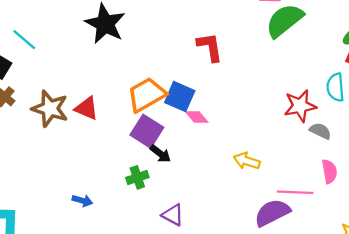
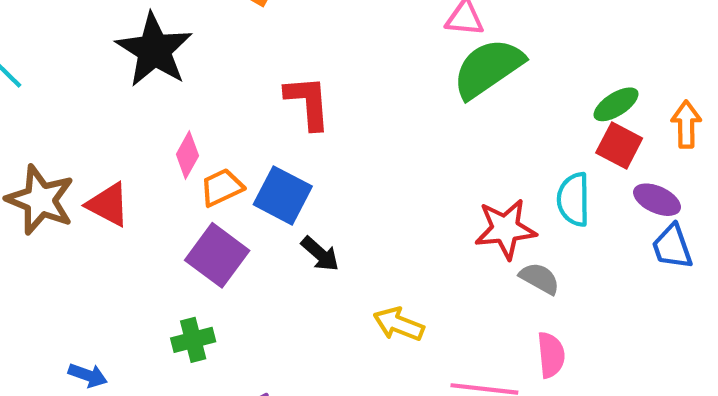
red L-shape: (210, 47) -> (308, 102), moved
orange trapezoid: (147, 95) -> (222, 187), size x0.6
pink diamond: (197, 117) -> (187, 155), moved, turned 65
black arrow: (160, 154) -> (320, 254), moved

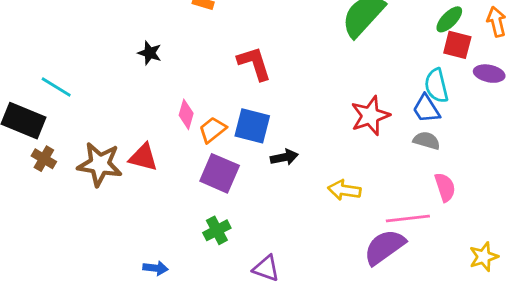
black star: (154, 50) -> (150, 53), size x0.5
red star: (505, 229) -> (370, 116), moved
blue trapezoid: (672, 247) -> (426, 109), moved
black arrow: (320, 254) -> (284, 157), turned -40

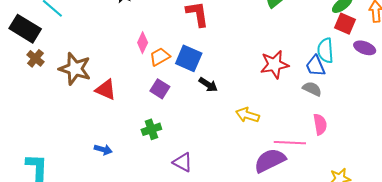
red triangle: (143, 157) -> (106, 90), moved
black arrow: (284, 157) -> (208, 85), turned 36
purple square: (220, 173) -> (160, 89), size x0.7

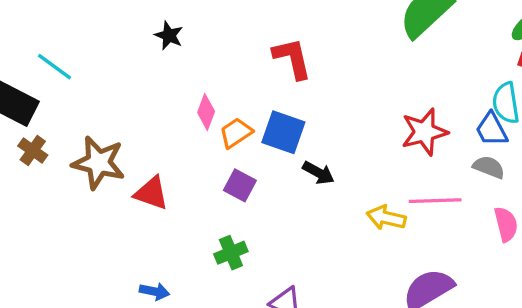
pink line: (290, 143) -> (435, 201), moved

